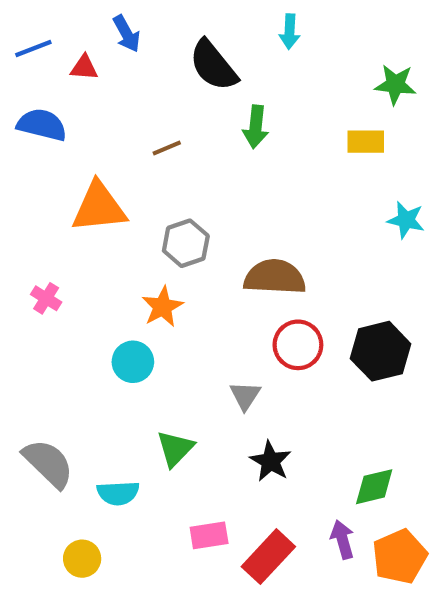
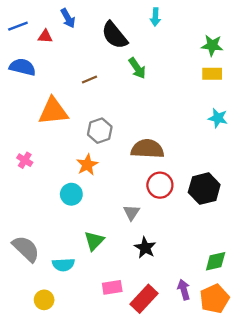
green arrow: (256, 127) -> (137, 68), turned -40
yellow rectangle: (366, 142) -> (212, 74), moved
green diamond: (374, 487) -> (216, 261), moved

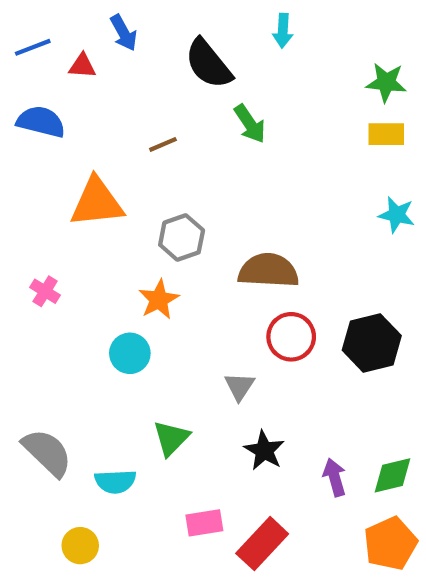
purple arrow: (184, 290) -> (335, 477), moved

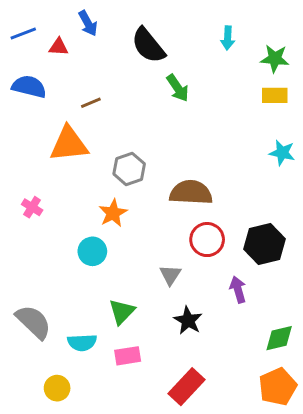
cyan arrow: (283, 31) -> (228, 38), moved
brown line: (163, 144) -> (91, 103), moved
purple arrow: (335, 477) -> (238, 290), moved
pink rectangle: (204, 523) -> (128, 356), moved

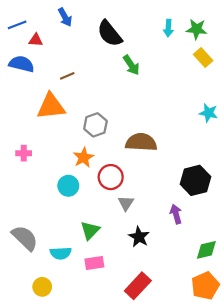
red triangle: (59, 47) -> (36, 40), moved
green star: (275, 59) -> (197, 29), moved
yellow rectangle: (275, 95) -> (203, 57), moved, turned 48
pink cross: (32, 207) -> (24, 153), turned -32
red circle: (207, 240) -> (111, 177), moved

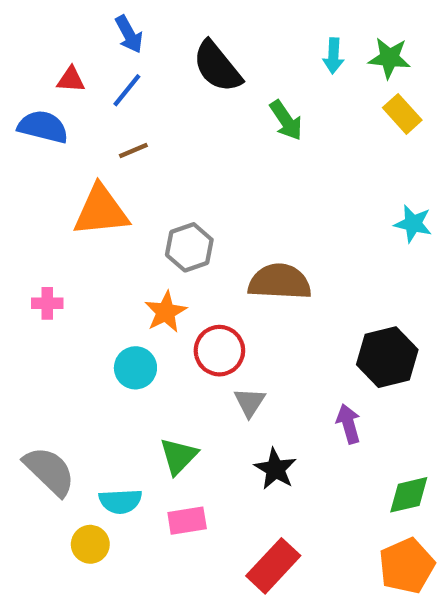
blue line: (17, 25) -> (127, 90), moved, turned -30
green arrow: (131, 65) -> (286, 120), moved
yellow circle: (42, 287) -> (90, 544), moved

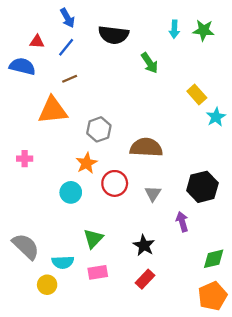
black semicircle: (217, 67) -> (114, 35), turned -44
yellow rectangle: (402, 114) -> (197, 94), moved
cyan star: (413, 224) -> (216, 117), turned 30
gray triangle: (250, 402) -> (153, 194), moved
red rectangle: (273, 566) -> (145, 279), moved, size x0.7

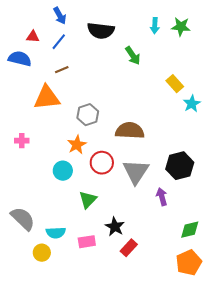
gray triangle: (153, 194) -> (136, 172), size x1.8
green triangle: (93, 239) -> (88, 200), moved
black star: (144, 245) -> (115, 227), moved

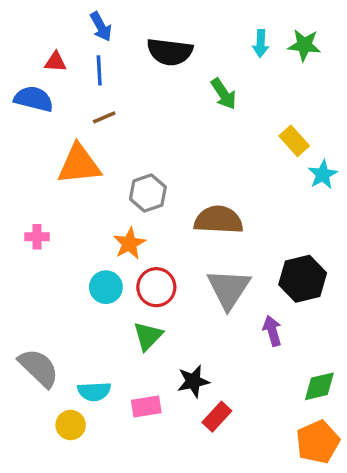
blue line: (59, 42) -> (99, 70), turned -42
red circle: (102, 163) -> (156, 287), moved
black star: (115, 227) -> (193, 381), turned 30

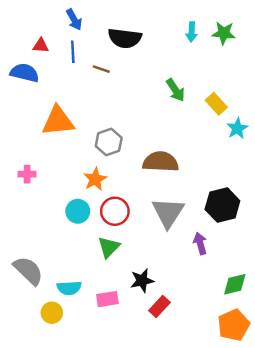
green arrow: (224, 94) -> (175, 90), moved
brown line: (104, 117) -> (101, 69), moved, turned 42

